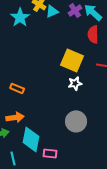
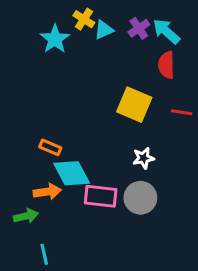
white star: (75, 83) -> (143, 158), moved
cyan diamond: (31, 139) -> (72, 173), moved, turned -40
pink rectangle: (50, 153) -> (101, 196), moved, size x1.5

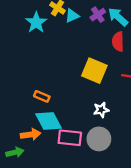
orange rectangle: (50, 147) -> (42, 96), moved

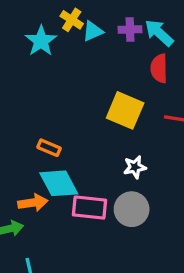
purple cross: (98, 15) -> (130, 30), turned 32

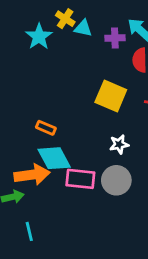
purple cross: (130, 30) -> (115, 38), moved
cyan triangle: (93, 31) -> (83, 28), turned 36
orange arrow: (33, 203) -> (32, 175), size x1.4

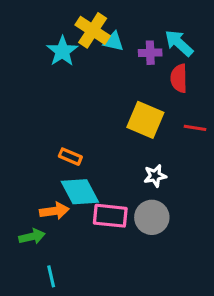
yellow cross: (65, 19) -> (93, 30), size x1.5
orange arrow: (32, 175) -> (54, 211), size x0.7

